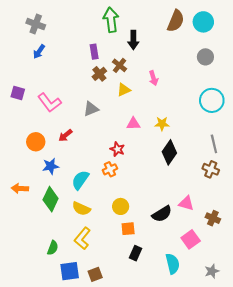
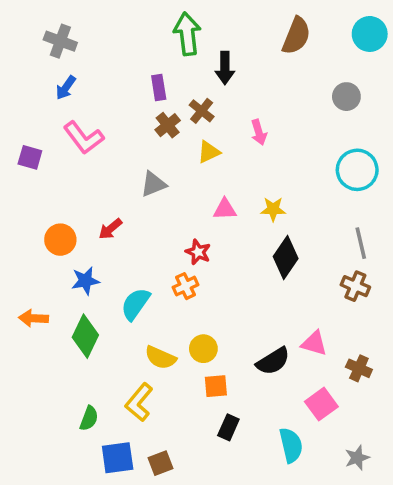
cyan circle: (203, 22) -> (370, 34), moved
pink L-shape: (50, 103) -> (84, 138), moved
yellow semicircle: (81, 209) -> (160, 358), moved

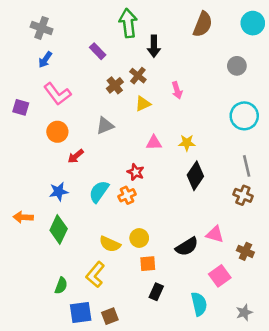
purple rectangle: (159, 88) -> (98, 51), moved, turned -35
orange circle: (60, 240) -> (57, 132), moved
cyan semicircle: (135, 304) -> (99, 192), moved

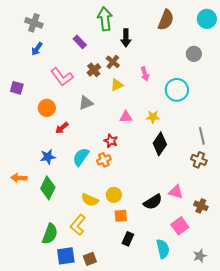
pink L-shape: (57, 94) -> (62, 77), moved
cyan circle: (244, 116) -> (177, 90), moved
green semicircle: (61, 286) -> (50, 234), size x1.5

